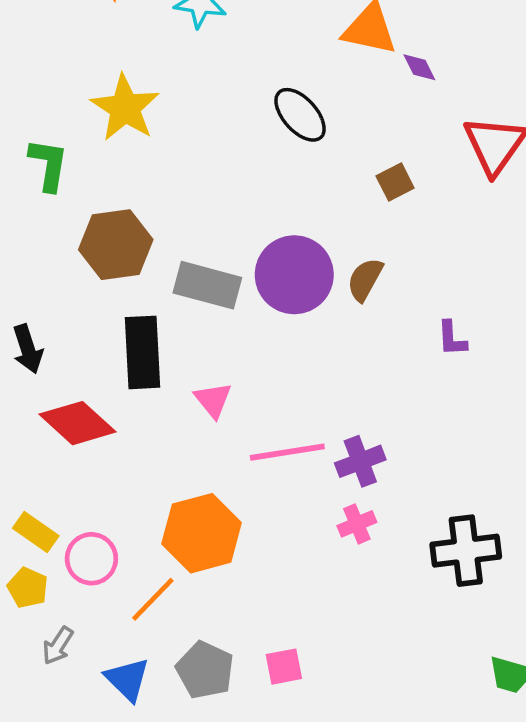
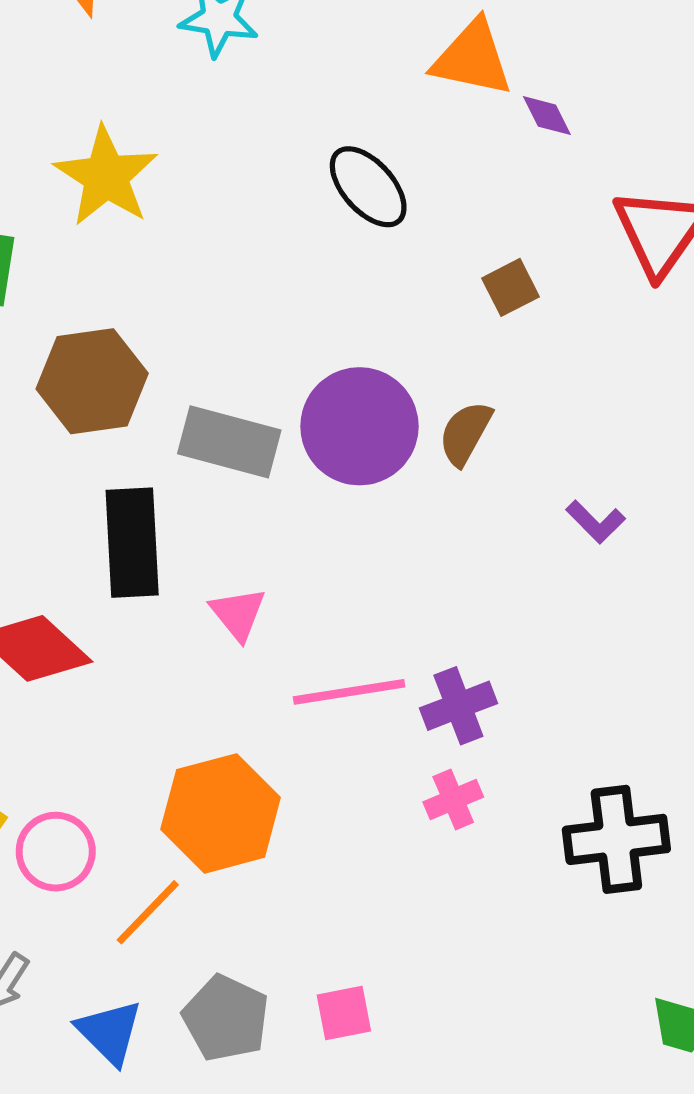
purple L-shape: (452, 339) -> (596, 522), turned -42

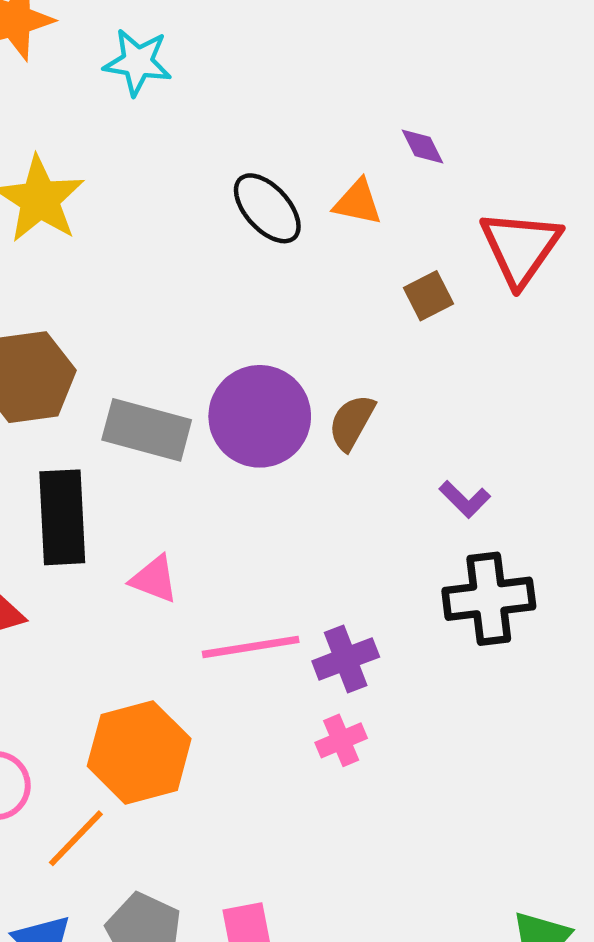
orange triangle: (472, 58) -> (358, 202), moved, size x0.7
brown square: (511, 287) -> (429, 296), moved
pink triangle: (238, 614) -> (154, 579), turned -30
black cross: (616, 839) -> (489, 599), moved

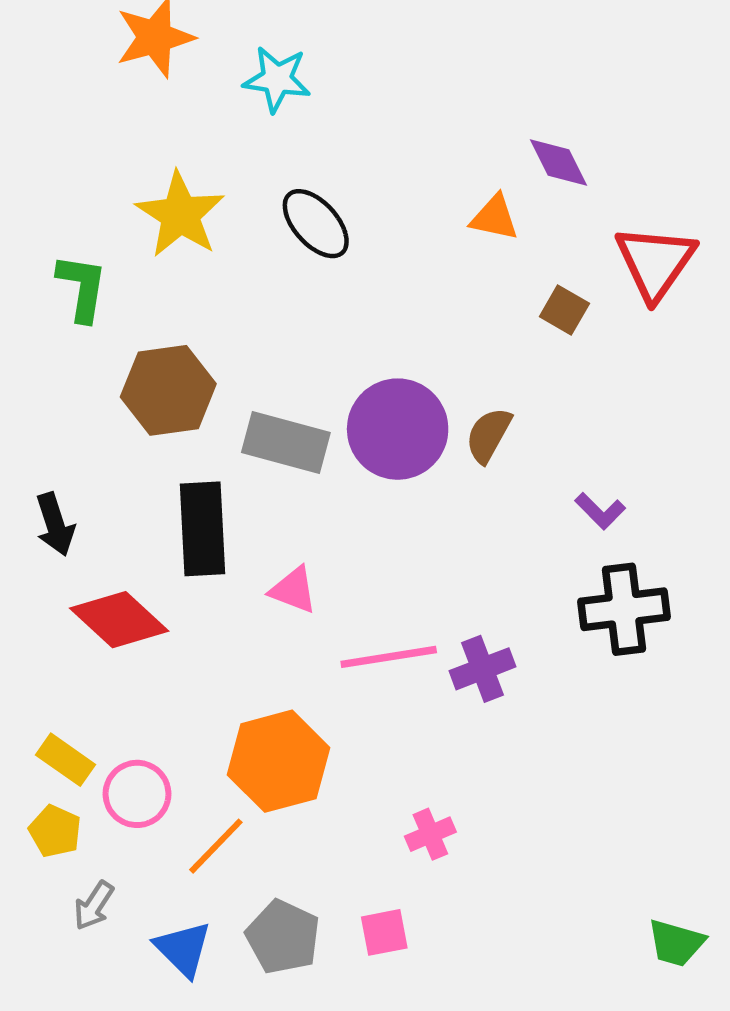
purple diamond: (423, 147) -> (558, 163), size x1.4
black ellipse: (267, 208) -> (316, 224), moved
brown square: (429, 296) -> (564, 310), turned -33
pink cross: (341, 740) -> (430, 834), moved

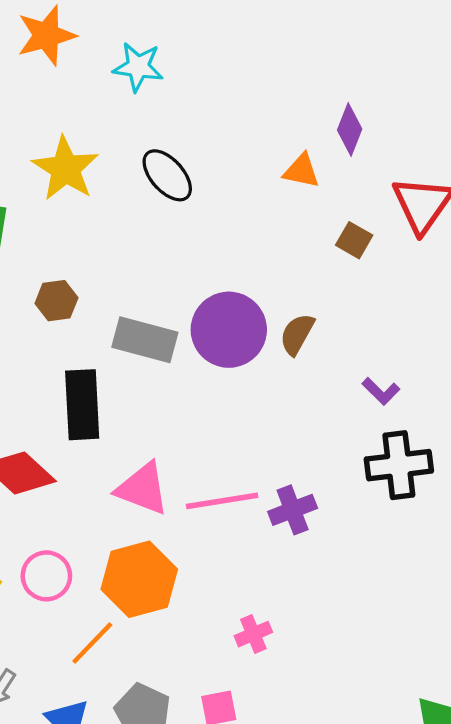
purple diamond: (558, 163) -> (350, 129), turned 48
brown hexagon: (168, 390) -> (56, 301), size x0.6
pink triangle: (293, 590) -> (143, 489), moved, size x1.5
pink circle: (137, 794) -> (46, 576), moved

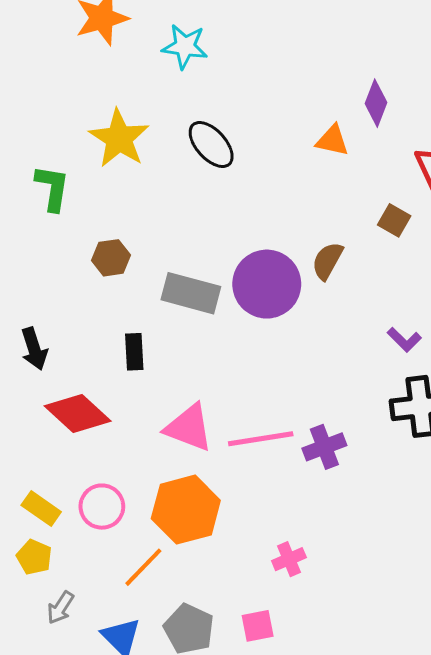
brown square: (354, 240) -> (394, 220), moved
brown semicircle: (297, 334) -> (327, 261), moved
black rectangle: (82, 405) -> (134, 352), size x0.6

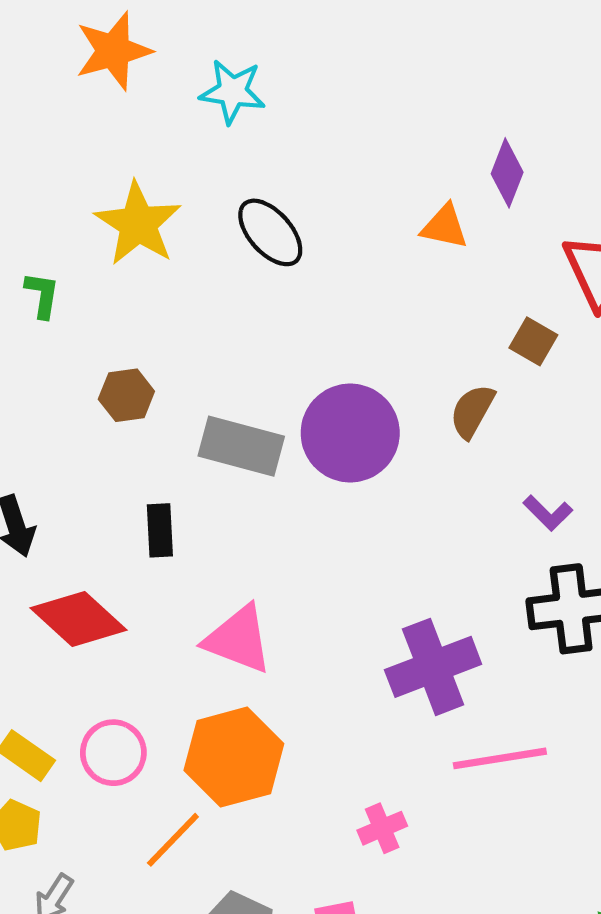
green L-shape: (52, 188) -> (42, 295), size x0.7
brown semicircle: (327, 261) -> (472, 411), moved
pink line: (261, 439) -> (500, 758), moved
purple cross: (324, 447) -> (433, 667), size x1.5

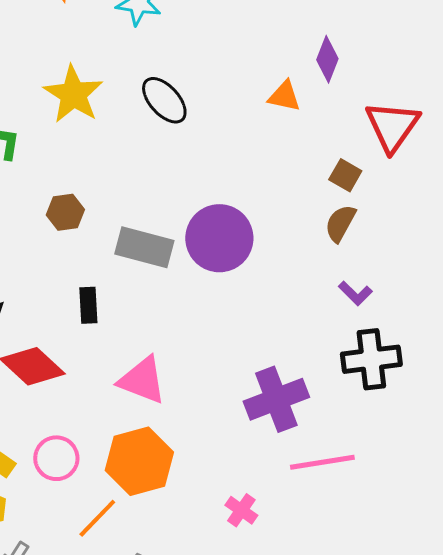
brown semicircle: (472, 411) -> (340, 223), moved
pink cross: (382, 828) -> (241, 510), turned -32

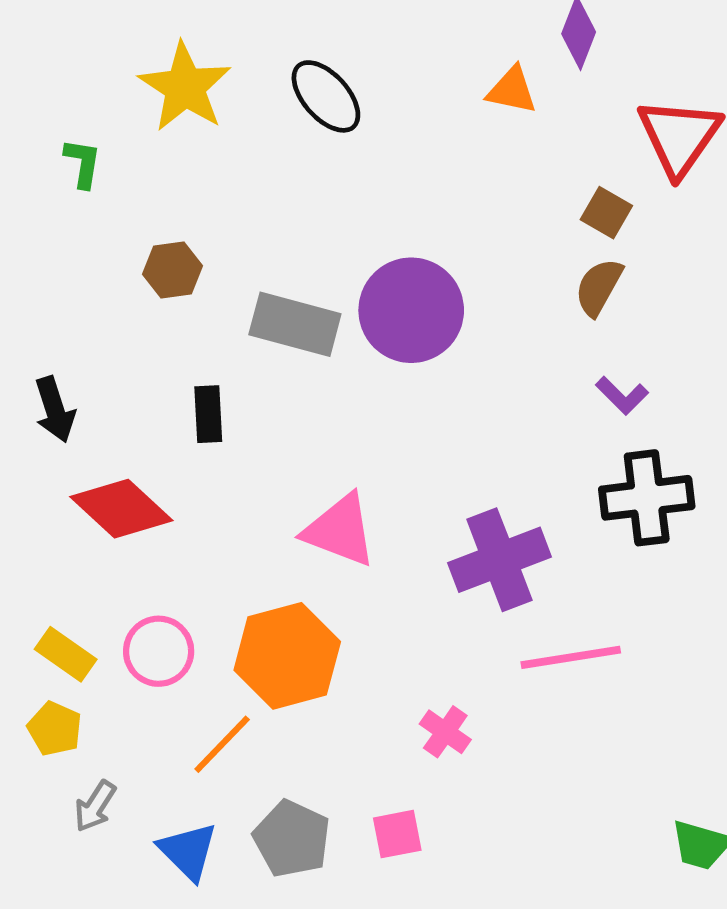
pink triangle: (142, 380) -> (340, 530), moved

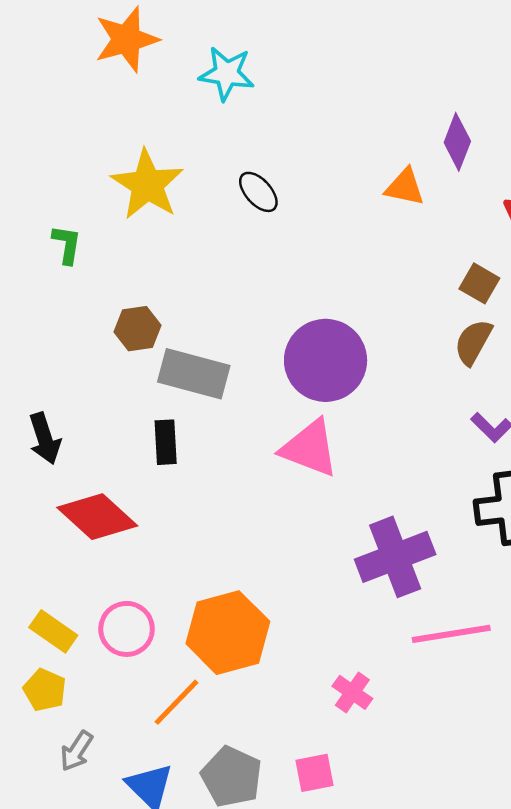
black ellipse: (326, 96) -> (258, 192), size x0.7
gray rectangle: (295, 324) -> (194, 374), moved
pink triangle: (340, 530) -> (310, 448), moved

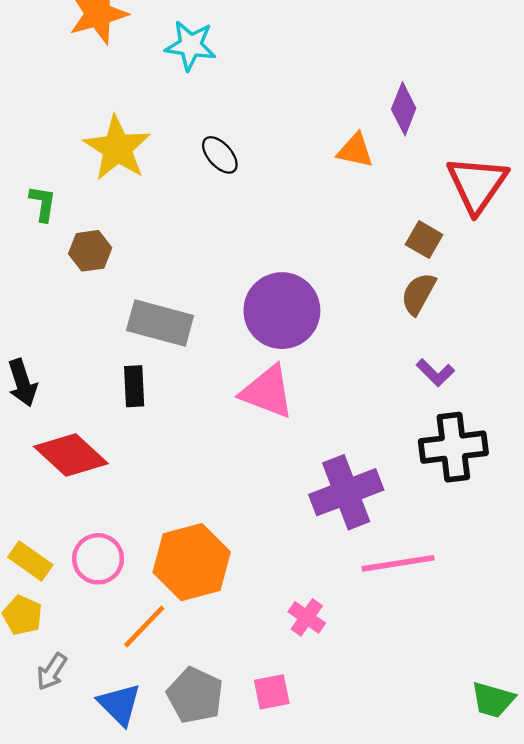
brown hexagon: (138, 329) -> (90, 251), moved

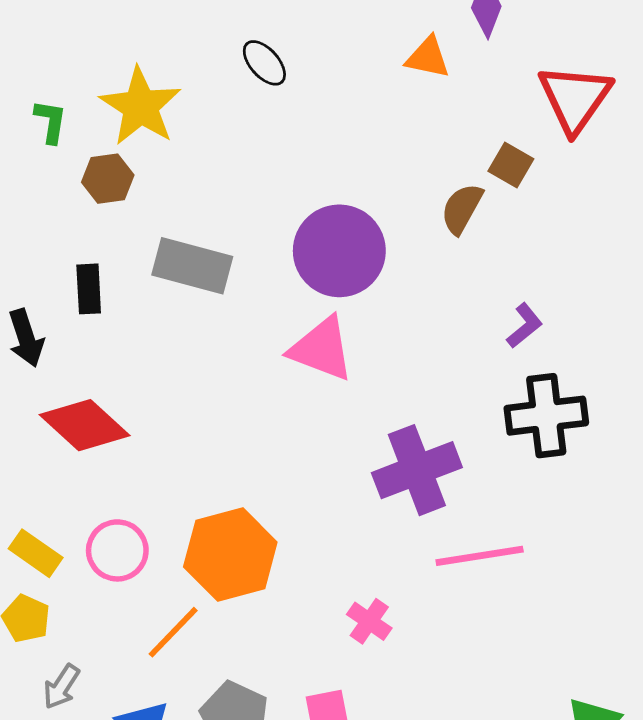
yellow star: (117, 148) -> (140, 106), moved
brown semicircle: (418, 294) -> (462, 209), moved
purple L-shape: (435, 373) -> (525, 326), turned -84
black rectangle: (134, 386) -> (89, 289), moved

